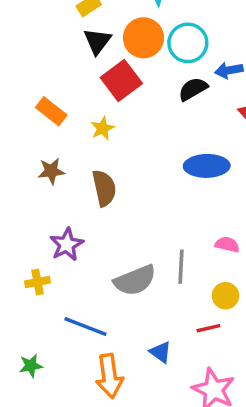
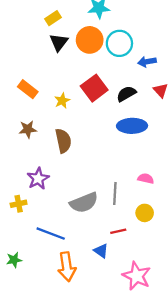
red square: (121, 80) -> (94, 88), moved
black semicircle: (193, 89) -> (126, 94), moved
red line: (208, 328) -> (118, 231), moved

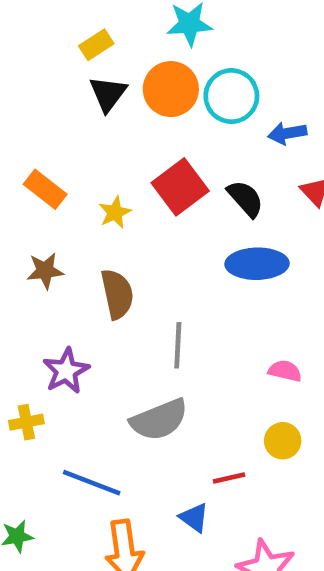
black semicircle: (126, 94) -> (245, 199), turned 78
gray line: (115, 193) -> (178, 345), moved

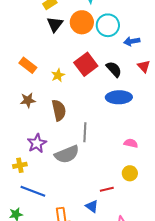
gray semicircle: (159, 420) -> (67, 154), moved
blue line: (92, 483) -> (33, 191), moved

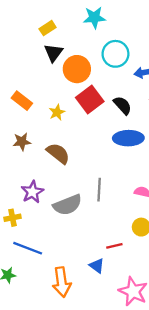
orange circle: (82, 22) -> (77, 69), moved
brown semicircle: (59, 110) -> (58, 153), turned -40
gray line: (85, 132) -> (99, 190), moved

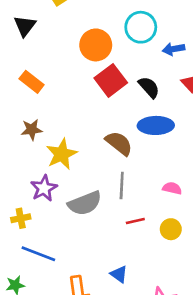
black triangle: (53, 53) -> (25, 26), moved
yellow star: (57, 112) -> (62, 154), moved, size x1.6
brown semicircle: (58, 153) -> (119, 143), moved
red line: (114, 246) -> (135, 221), moved

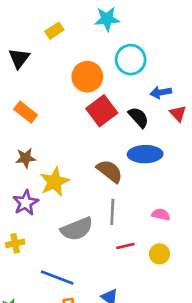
blue arrow: (174, 49) -> (161, 92), moved
purple star: (44, 188) -> (26, 203), moved
blue line: (38, 254) -> (57, 278), moved

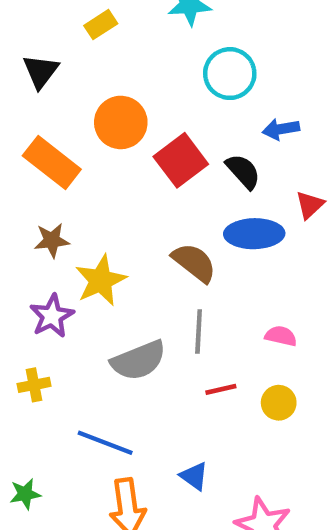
orange circle: (87, 77) -> (121, 122), moved
orange rectangle: (26, 112) -> (52, 163), size x1.4
red triangle: (178, 113) -> (310, 205), moved, turned 30

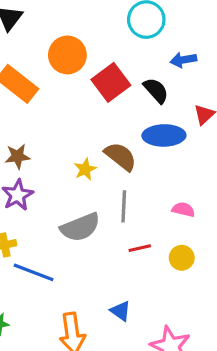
brown star: (52, 240) -> (18, 156), moved
yellow star: (101, 280) -> (85, 169), moved, size x0.6
blue line: (105, 443) -> (34, 272), moved

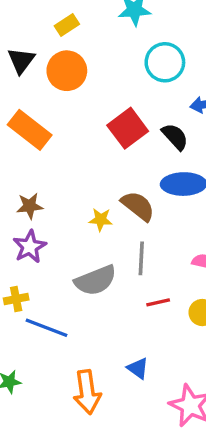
orange circle: (67, 55) -> (67, 71), moved
yellow star: (85, 169) -> (101, 220), turned 30

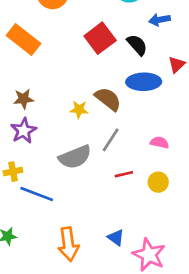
gray line: (141, 258) -> (111, 140), turned 30
blue triangle: (138, 368) -> (116, 238), moved

